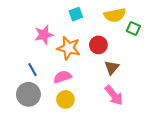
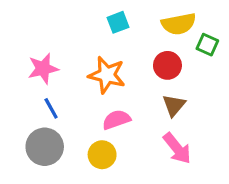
pink star: (44, 35) -> (43, 69), moved
red circle: (98, 45) -> (167, 65), moved
pink semicircle: (62, 77) -> (116, 120), moved

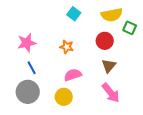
cyan square: (118, 22) -> (74, 14), turned -32
orange star: (107, 75) -> (67, 47), size x0.6

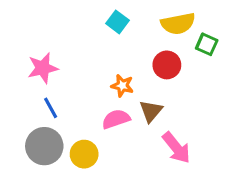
orange star: (67, 47) -> (122, 86), moved
brown triangle: (109, 66) -> (151, 111), moved
yellow circle: (64, 97) -> (84, 154), moved

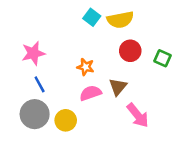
yellow semicircle: (178, 24) -> (120, 20), moved
green square: (207, 44) -> (163, 58), moved
orange star: (122, 86) -> (86, 67), moved

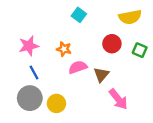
yellow semicircle: (120, 20) -> (130, 17), moved
orange star: (86, 67) -> (64, 49), moved
pink semicircle: (91, 93) -> (78, 67), moved

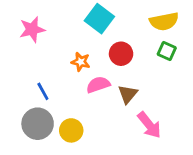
cyan square: (79, 15) -> (99, 19), size x1.5
red circle: (112, 44) -> (121, 54), moved
pink star: (29, 46) -> (32, 29), moved
green square: (140, 50) -> (167, 51), moved

